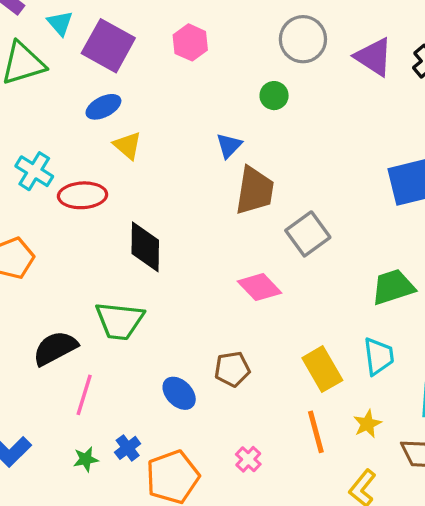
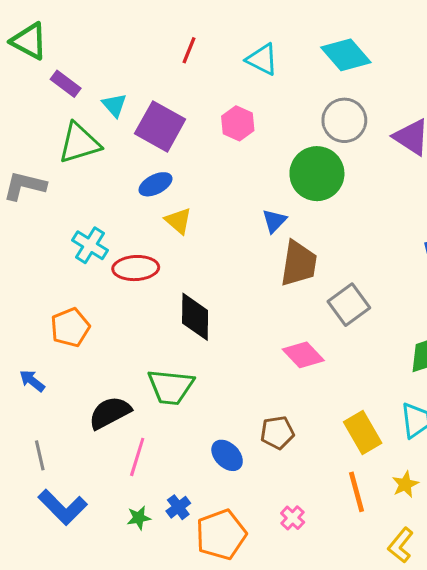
green circle: (274, 96) -> (317, 174), size x2.0

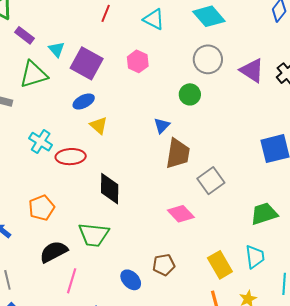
green circle: (317, 174) -> (190, 94), size x0.6
orange pentagon: (70, 327) -> (42, 208), moved

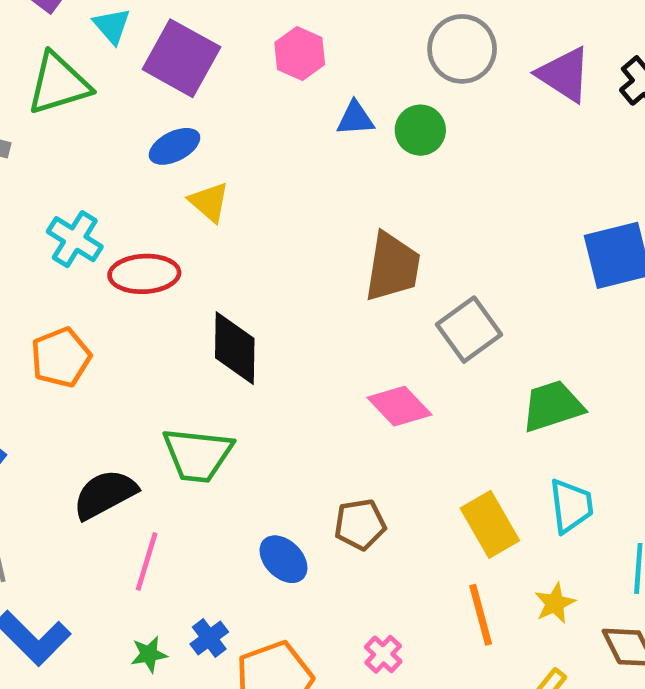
blue triangle: (162, 126) -> (355, 119), moved, turned 42
orange pentagon: (42, 208) -> (61, 357), moved
green trapezoid: (264, 214) -> (553, 406), moved

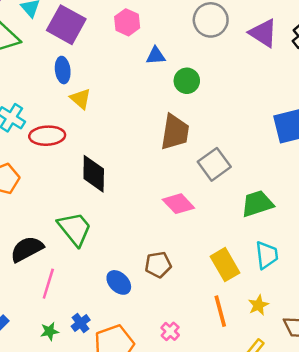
green circle: (420, 130) -> (187, 81), moved
blue ellipse: (174, 146) -> (63, 70), turned -70
green trapezoid: (198, 455) -> (75, 229), turned -135

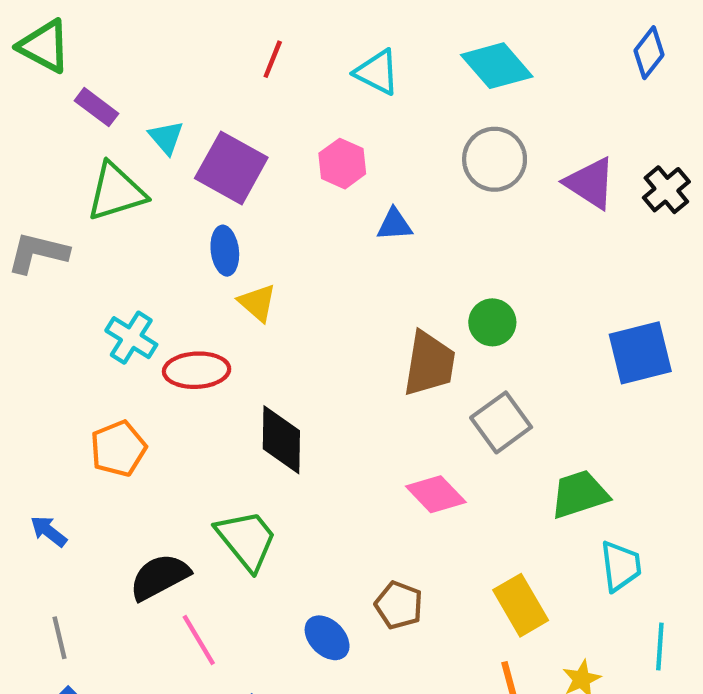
green circle: (187, 81) -> (492, 322), moved
cyan trapezoid: (267, 255) -> (621, 566), moved
brown pentagon: (158, 265) -> (399, 605), turned 30
pink line: (48, 284) -> (199, 640), turned -48

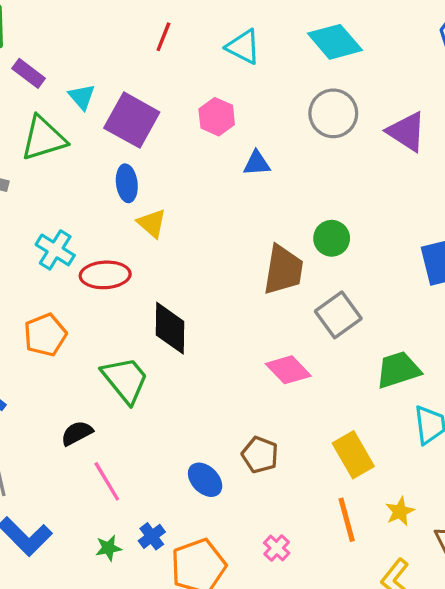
green trapezoid: (247, 540) -> (125, 380), moved
black semicircle: (160, 577) -> (77, 433), size x0.7

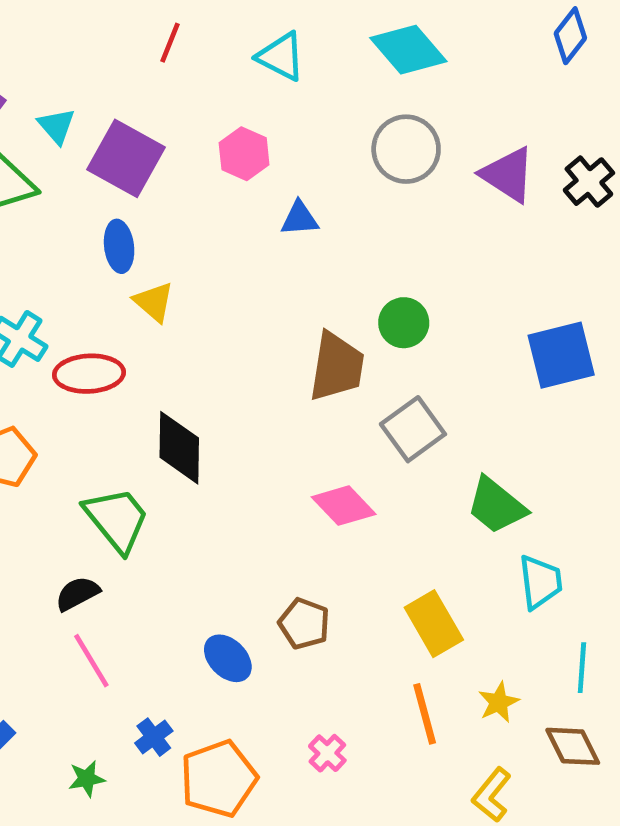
green trapezoid: (398, 370) -> (496, 506), turned -123
black semicircle: (77, 433) -> (77, 594), moved
green star: (108, 548) -> (87, 779), moved

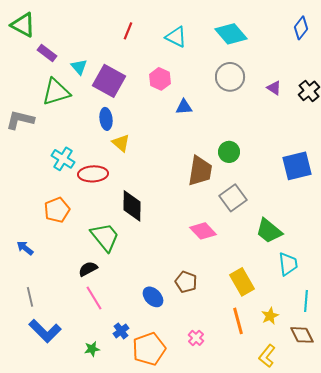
purple triangle: (508, 175) -> (274, 88), size x0.6

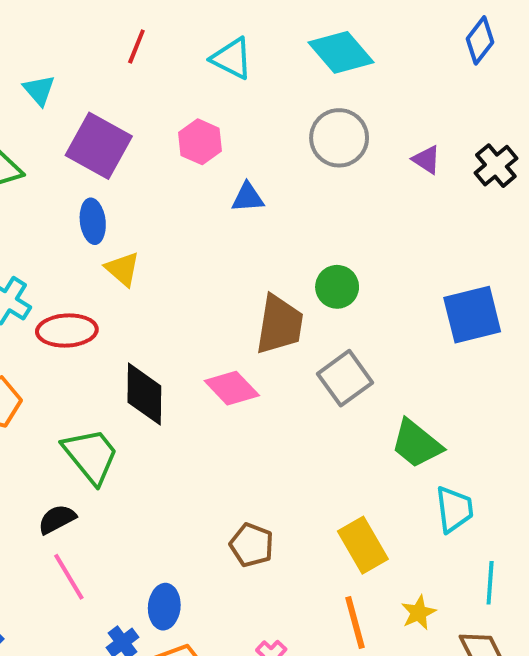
cyan triangle: (79, 67) -> (39, 90), moved
pink diamond: (203, 231) -> (232, 388), moved
blue ellipse: (153, 297) -> (164, 607), moved, turned 50

